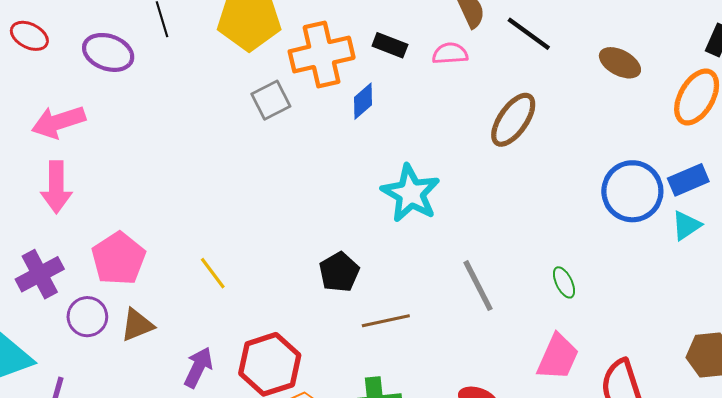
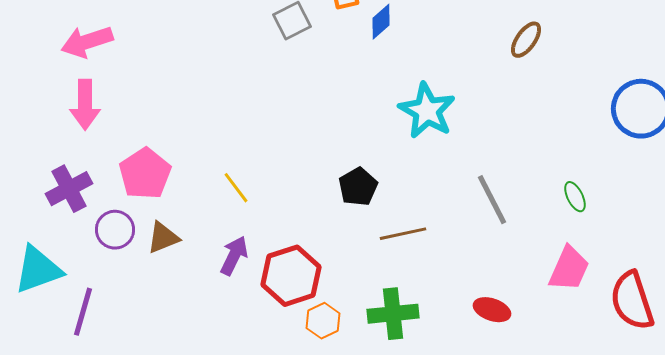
brown ellipse: (513, 120) -> (526, 40), size x0.7
purple arrow: (198, 367) -> (234, 256), moved

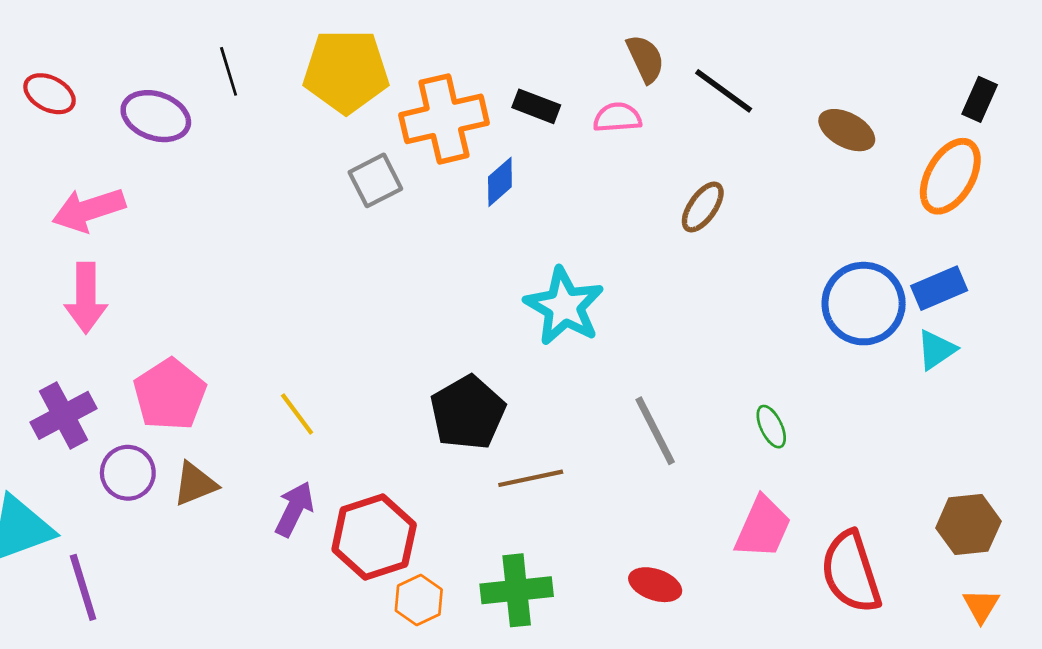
black pentagon: (358, 187) -> (468, 413), size x1.4
purple line: (83, 312) -> (83, 587), turned -33

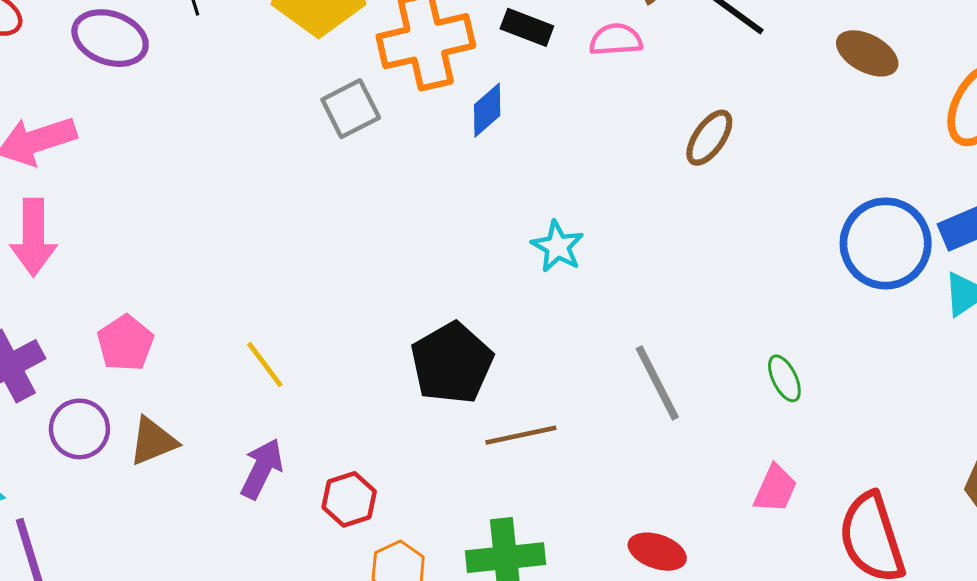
cyan star: (564, 306) -> (558, 247), size x0.6
pink pentagon: (170, 394) -> (125, 343), size x0.7
pink trapezoid: (763, 527) -> (775, 489), size x0.7
red hexagon: (374, 537) -> (349, 499), size x0.6

